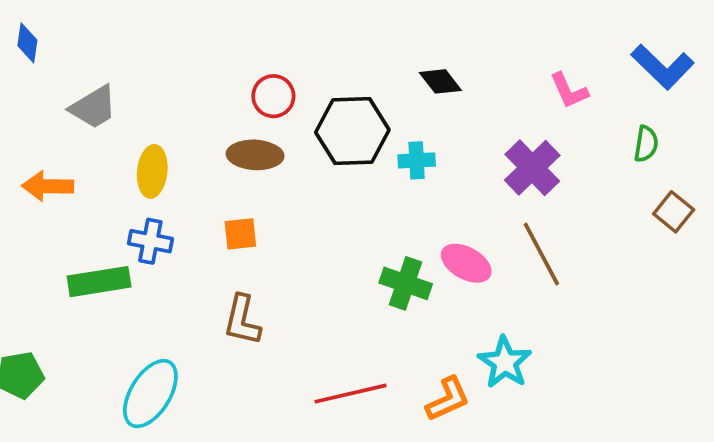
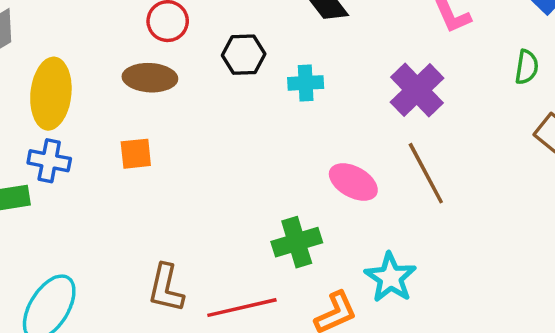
black hexagon: (352, 131) -> (244, 55), size x0.6
yellow ellipse: (152, 171) -> (51, 94), size x1.4
green cross: (406, 283) -> (297, 242), moved, turned -36
brown L-shape: (242, 320) -> (166, 288), moved

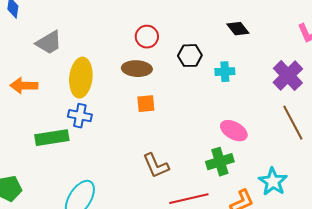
orange square: (136, 154) -> (146, 104), moved
pink ellipse: (353, 182) -> (234, 131), moved
brown L-shape: (166, 288) -> (156, 166), moved, turned -36

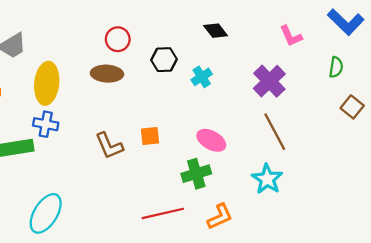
cyan cross: (225, 72) -> (202, 77), turned -30
orange square: (146, 104) -> (150, 136), moved
brown L-shape: (156, 166) -> (109, 146), moved
cyan star: (273, 182) -> (267, 179), moved

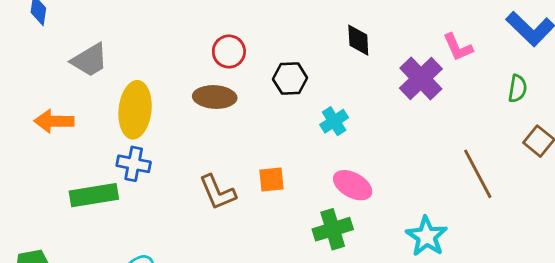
black diamond: (216, 31) -> (358, 40), turned 35
cyan cross: (202, 77) -> (334, 121), moved
purple cross: (269, 81) -> (421, 79), moved
brown line: (275, 132) -> (478, 174), moved

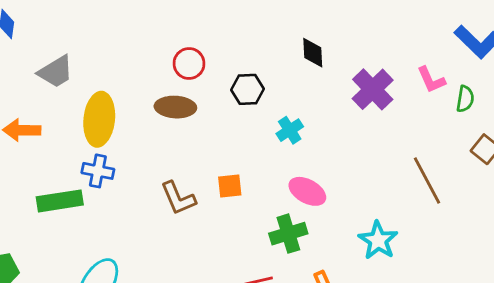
pink L-shape: (458, 47) -> (431, 80), moved

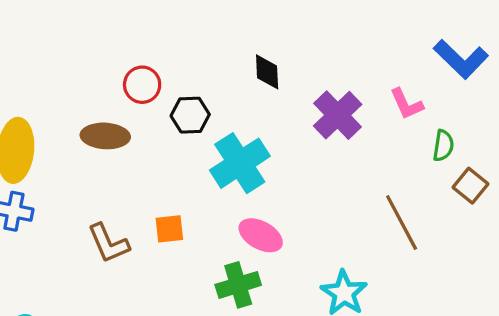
red circle: (189, 64) -> (142, 85), moved
green semicircle: (465, 99) -> (443, 146), moved
cyan cross: (290, 130) -> (240, 163), size x1.8

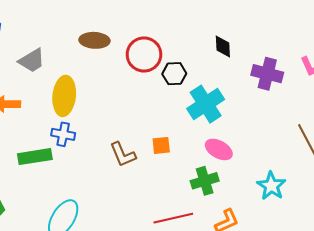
red circle: (142, 85) -> (144, 55), size x1.5
purple cross: (338, 115) -> (267, 74), turned -32
brown ellipse: (105, 136) -> (94, 40), moved

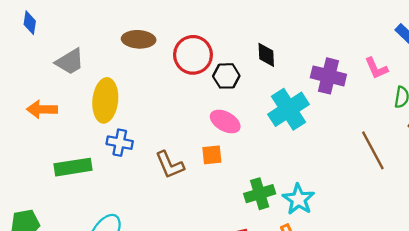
black diamond: (223, 46) -> (266, 55), moved
cyan cross: (206, 104) -> (288, 109), moved
blue cross: (63, 134) -> (120, 143), moved
pink ellipse: (219, 149) -> (225, 122), moved
cyan star: (271, 186) -> (298, 199), moved

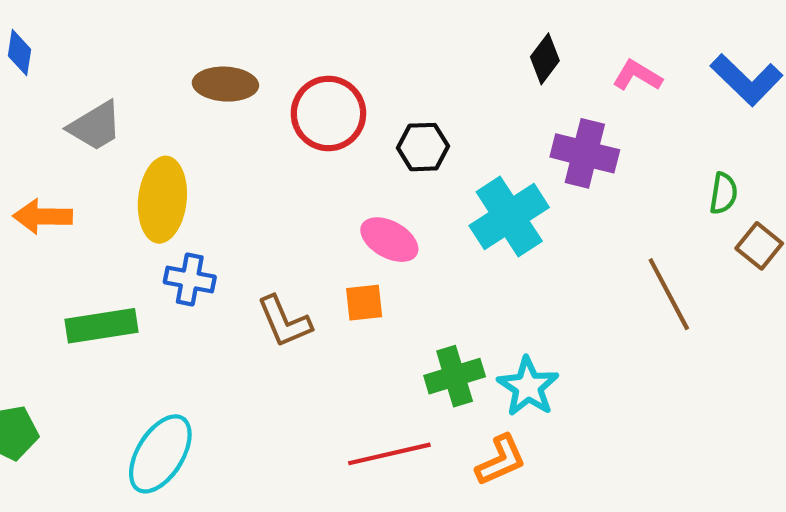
black diamond: (266, 55) -> (545, 59), moved, turned 40
pink L-shape: (376, 68) -> (637, 76), moved, turned 145
black hexagon: (226, 76) -> (423, 147), moved

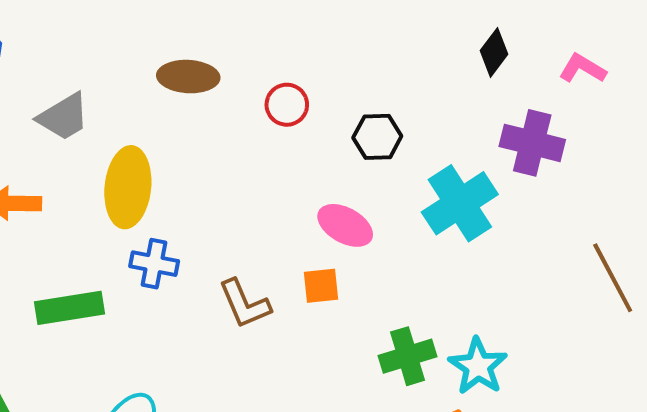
red circle: (328, 113) -> (287, 105), size x0.6

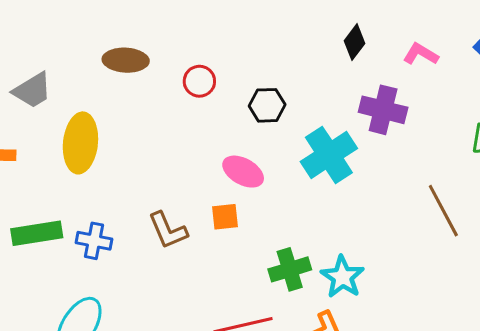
blue cross: (154, 264) -> (94, 241), moved

